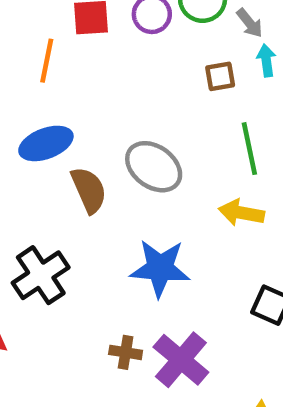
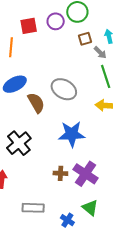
gray arrow: (250, 23) -> (100, 53), moved
brown square: (220, 76) -> (85, 39), moved

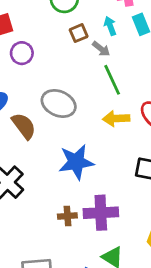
purple circle: (56, 21) -> (22, 53), moved
purple cross: (85, 174) -> (101, 213), turned -30

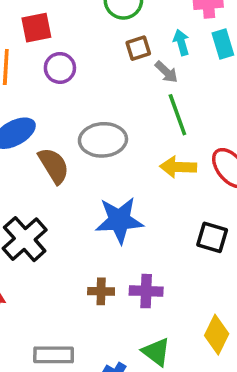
gray ellipse: (59, 104) -> (103, 140), turned -32
purple cross: (101, 213) -> (146, 291), size x0.7

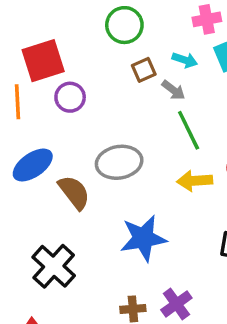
red square: (36, 28) -> (43, 61), size x1.4
cyan arrow: (181, 42) -> (185, 60), turned 130
purple cross: (146, 291) -> (176, 304), turned -32

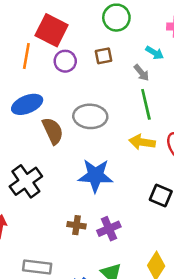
red square: (43, 61) -> (52, 30), turned 32
brown square: (144, 70) -> (103, 56), moved

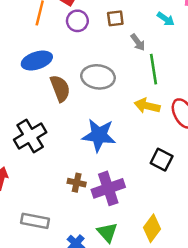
gray arrow: (142, 73) -> (138, 42), moved
purple cross: (109, 229) -> (108, 188), size x1.4

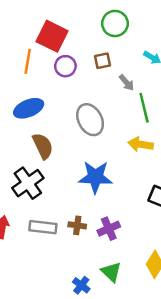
gray ellipse: (98, 77) -> (90, 120), turned 60
brown semicircle: (60, 88) -> (43, 146), moved
purple cross: (108, 188) -> (109, 229), size x0.7
gray rectangle: (35, 221) -> (43, 227), moved

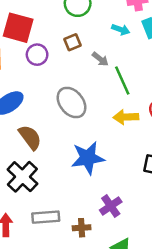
brown cross: (77, 225) -> (82, 228), moved

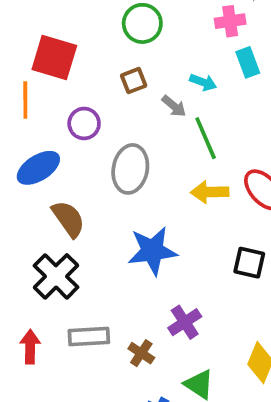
cyan arrow: (121, 30) -> (203, 82), moved
purple circle: (37, 55) -> (84, 123), moved
gray ellipse: (71, 103) -> (130, 169), turned 48
brown cross: (82, 228) -> (141, 353), turned 36

